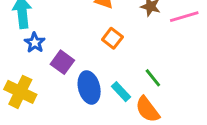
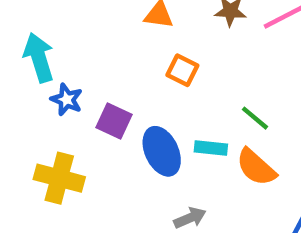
cyan rectangle: (121, 92) -> (211, 148), turned -30

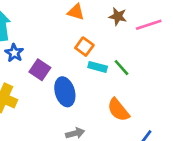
green line: (255, 118) -> (121, 68), moved
cyan rectangle: (211, 148) -> (98, 67), moved

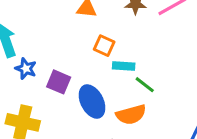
green line: (121, 68) -> (145, 85), moved
orange semicircle: (118, 110) -> (131, 115), moved, turned -55

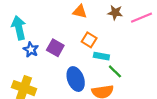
purple square: (59, 82) -> (55, 48), moved

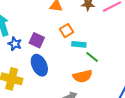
orange square: (89, 40) -> (67, 31), turned 32
blue ellipse: (76, 79) -> (39, 65), moved

